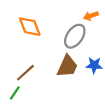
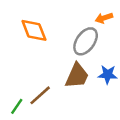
brown line: (25, 73) -> (40, 95), moved

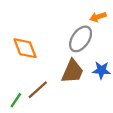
orange diamond: (34, 30) -> (25, 48), moved

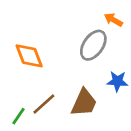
orange arrow: (98, 17) -> (113, 20), turned 49
brown trapezoid: (72, 71) -> (84, 103), moved

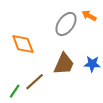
gray ellipse: (93, 45) -> (66, 24), moved
brown trapezoid: (84, 103) -> (64, 64), moved

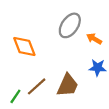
orange arrow: (89, 16) -> (94, 39), moved
brown trapezoid: (64, 64) -> (68, 85), moved

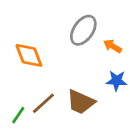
brown trapezoid: (68, 85) -> (81, 102), turned 90

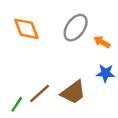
orange diamond: (29, 55) -> (26, 29), moved
brown trapezoid: (81, 102) -> (73, 92), turned -60

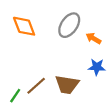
brown trapezoid: (73, 92) -> (67, 85), turned 45

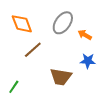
brown line: (36, 86) -> (33, 50), moved

